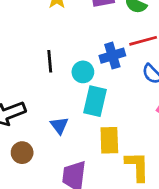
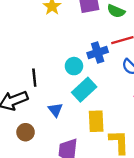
black line: (50, 61) -> (34, 78), moved
cyan rectangle: (95, 101) -> (84, 90), turned 35

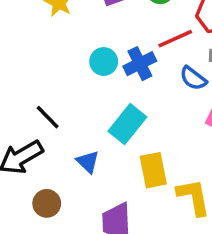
cyan circle: (74, 66) -> (104, 62), moved
black line: (34, 78) -> (48, 117), turned -30

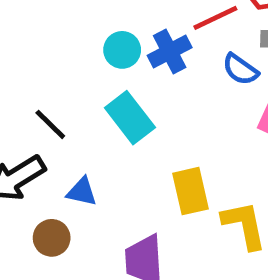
cyan rectangle: (127, 124) -> (130, 118), moved, turned -75
blue triangle: (88, 162) -> (82, 192), moved, turned -30

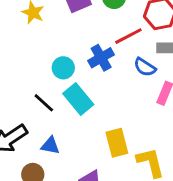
cyan circle: (122, 50) -> (63, 68), moved
black line: (50, 124) -> (44, 103), moved

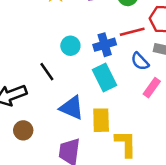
cyan rectangle: (78, 99) -> (105, 78), moved
blue triangle: (50, 146) -> (72, 108), moved, size x1.5

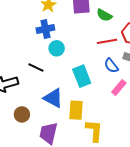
blue cross: (105, 45) -> (45, 29), moved
black line: (47, 72) -> (36, 67), turned -35
brown circle: (23, 130) -> (22, 114), moved

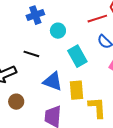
cyan circle: (57, 48) -> (58, 31), moved
brown circle: (22, 114) -> (16, 102), moved

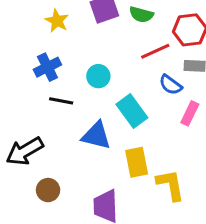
blue cross: (35, 15) -> (47, 67), moved
black line: (31, 54) -> (61, 101), moved
blue triangle: (53, 81) -> (96, 136), moved

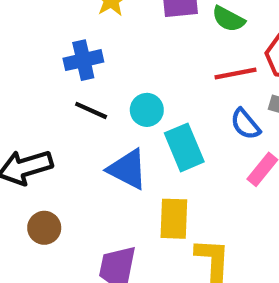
cyan circle: (98, 76) -> (147, 110), moved

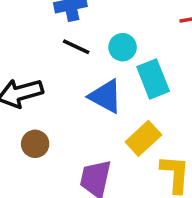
yellow rectangle: (174, 219) -> (143, 138), turned 44

